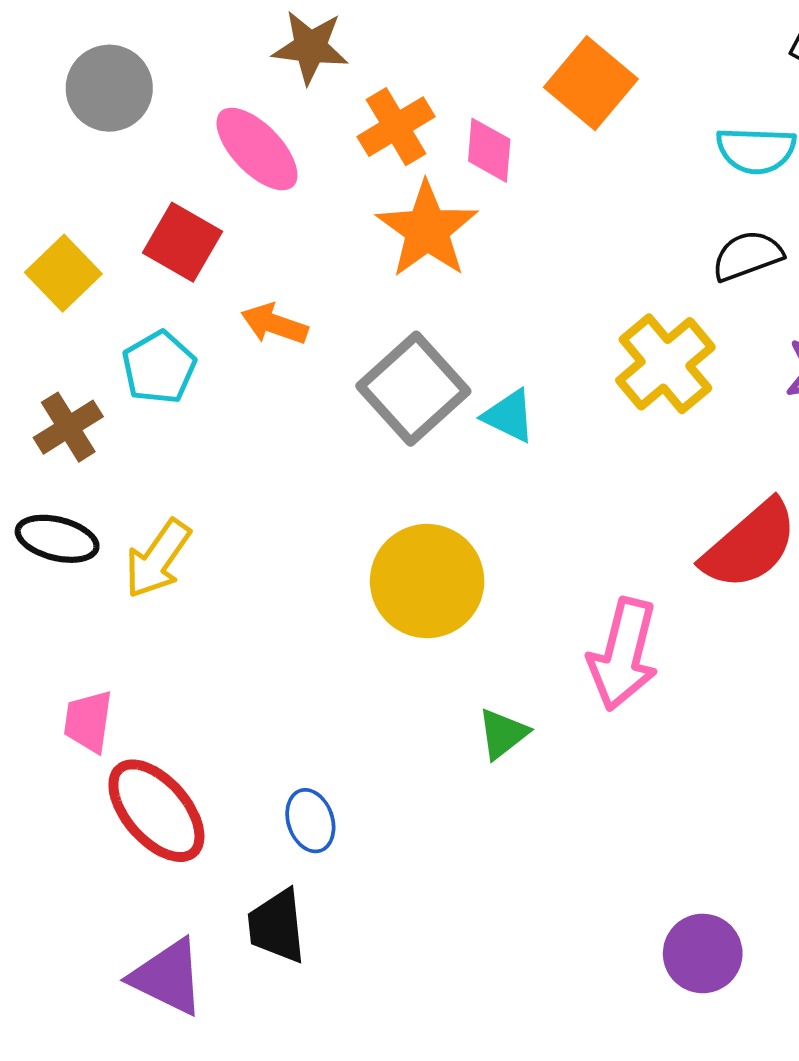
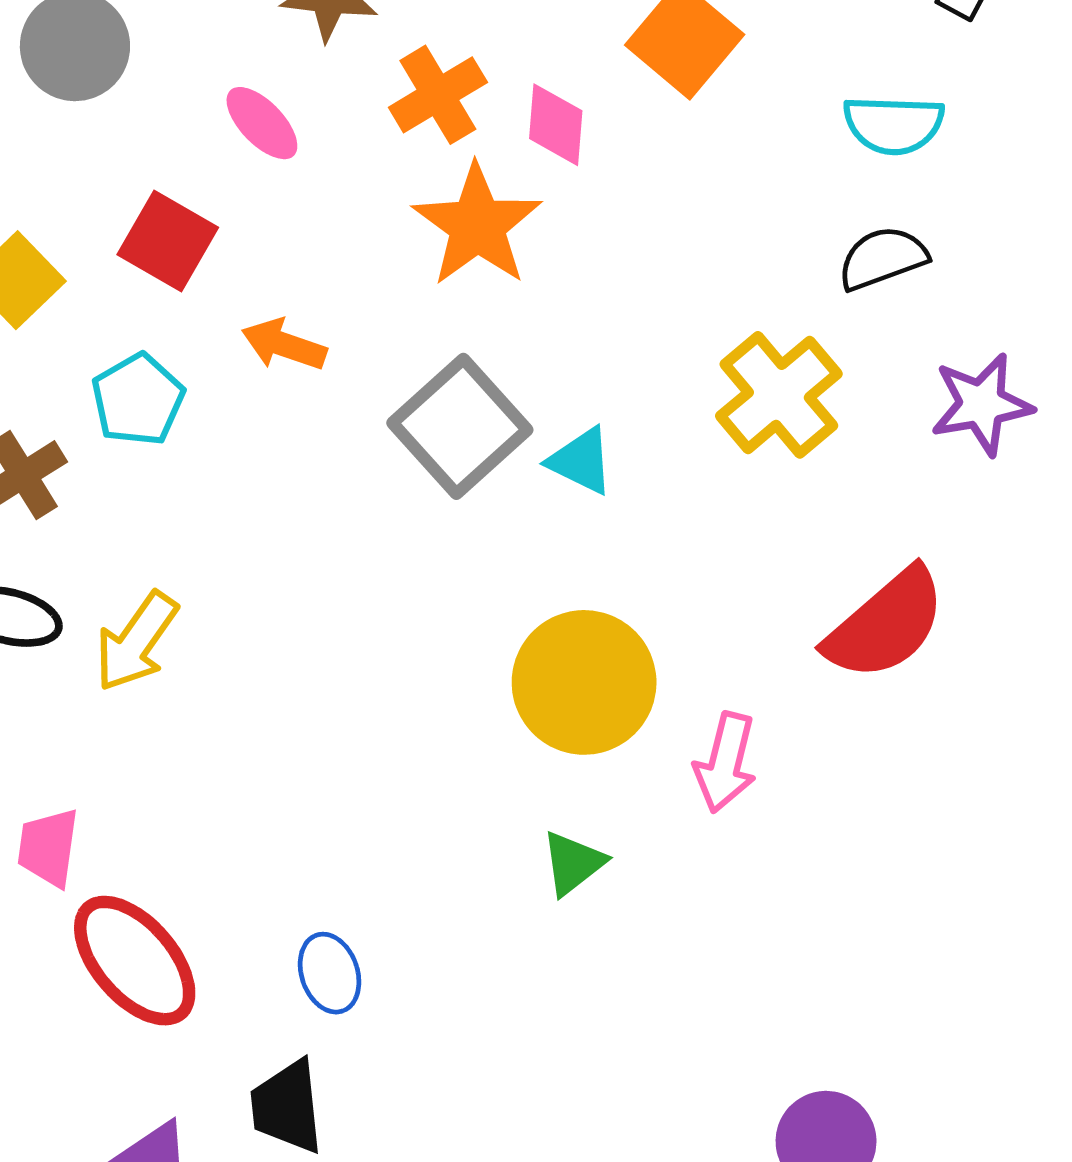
pink ellipse: (257, 149) -> (262, 123), size x0.7
yellow circle: (427, 581) -> (584, 682), moved
pink arrow: (623, 654) -> (725, 763), size x0.7

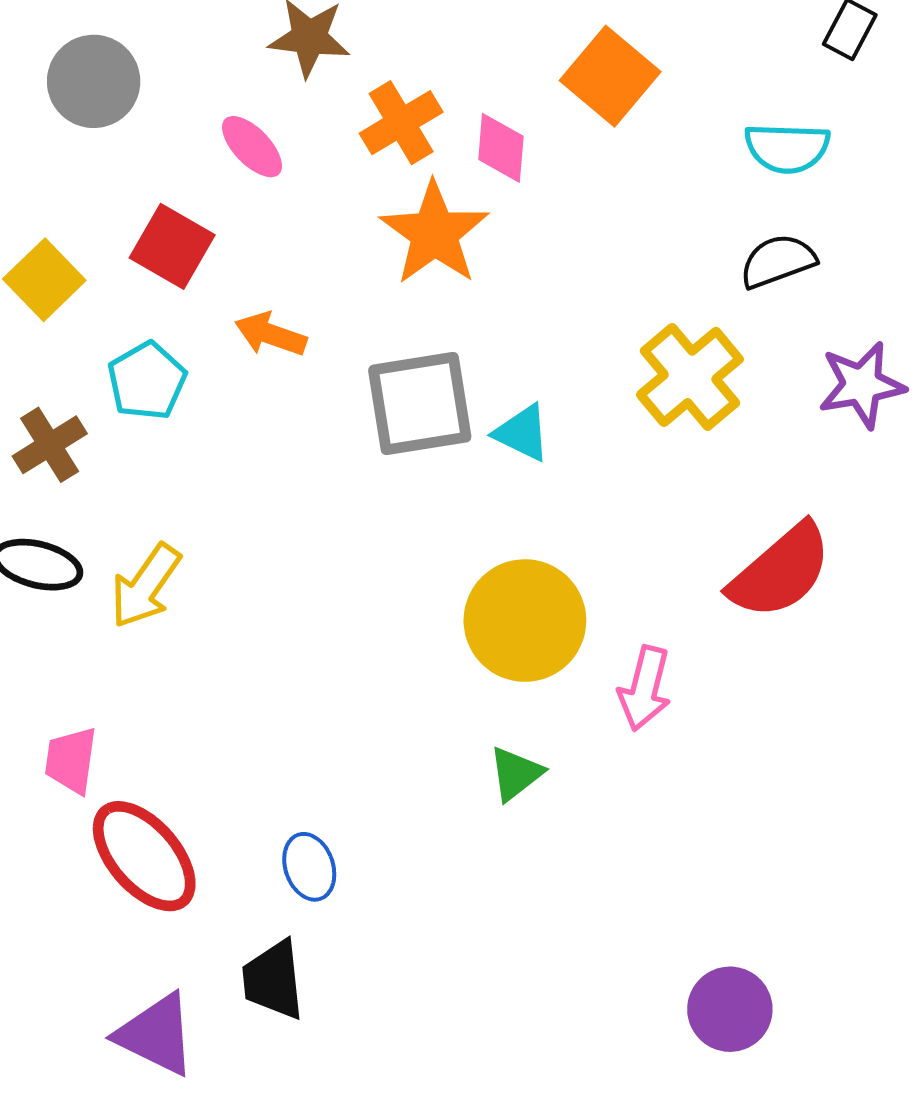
gray square: (460, 426) -> (420, 404), turned 33

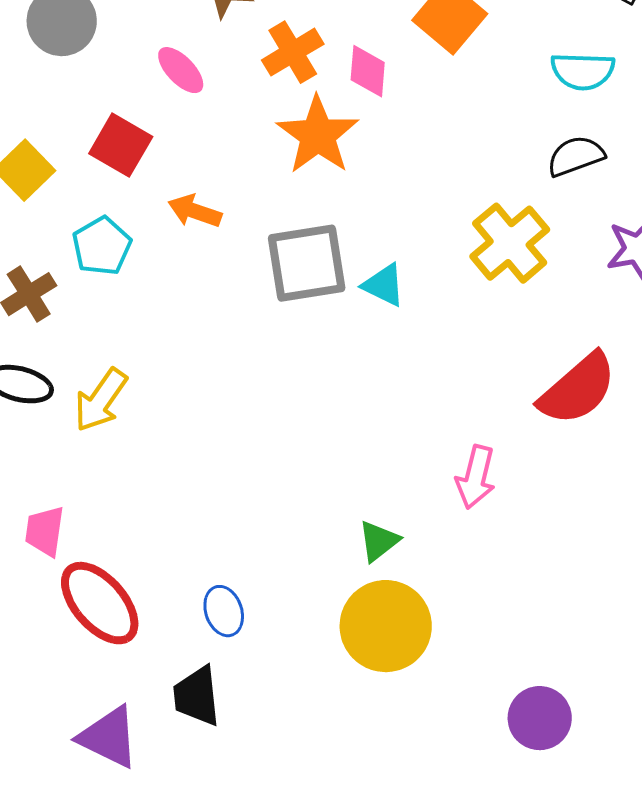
yellow circle: (525, 621) -> (386, 626), moved

